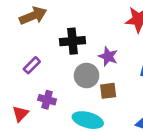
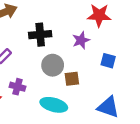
purple star: (108, 56) -> (81, 40), moved, turned 30

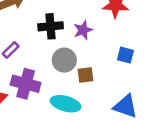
purple star: (81, 40) -> (83, 30), moved
purple cross: (18, 87) -> (26, 84), size x1.6

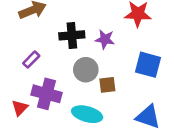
purple star: (83, 30) -> (105, 39), turned 30
blue square: (125, 55) -> (148, 65), size x1.5

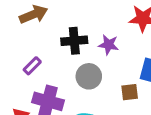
brown square: (107, 85) -> (130, 92), moved

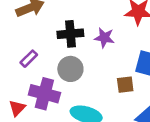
gray circle: (89, 76) -> (70, 69), moved

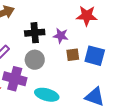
brown square: (125, 85) -> (73, 55), moved

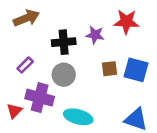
purple star: (61, 36) -> (95, 35), moved

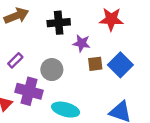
purple star: (95, 35) -> (82, 43), moved
black cross: (64, 42) -> (59, 23), moved
blue square: (136, 70) -> (120, 65), turned 30

